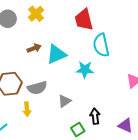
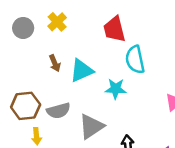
brown arrow: (34, 48) -> (55, 63), turned 88
gray triangle: (65, 101) -> (91, 127), size x1.6
yellow arrow: (27, 109) -> (37, 136), moved

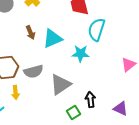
cyan semicircle: (135, 60) -> (96, 30), turned 30

